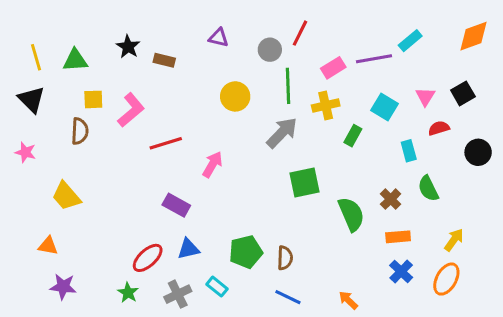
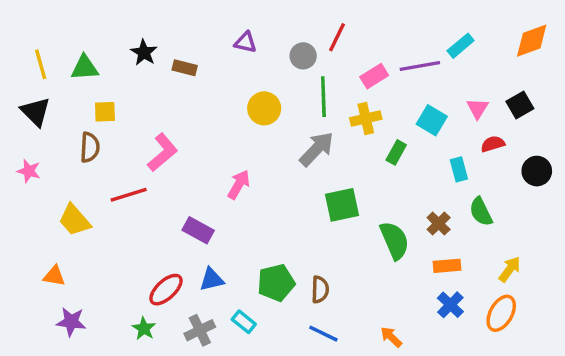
pink L-shape: (131, 110) -> (163, 152), moved
red line: (166, 143) -> (129, 195), moved

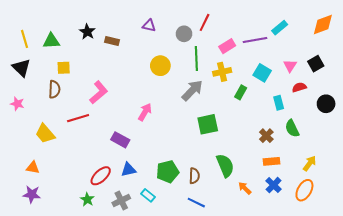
green semicircle: (395, 240) -> (225, 166), moved
purple star: (71, 322) -> (32, 194), moved
orange arrow: (391, 337) -> (245, 188), moved

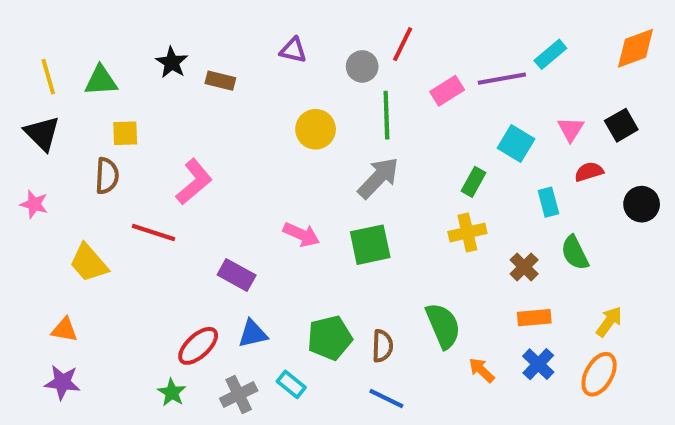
yellow cross: (222, 72) -> (467, 233), moved
pink arrow: (145, 112) -> (301, 235), moved, turned 84
red line: (78, 118) -> (154, 233), turned 35
green square: (208, 124) -> (370, 245), moved

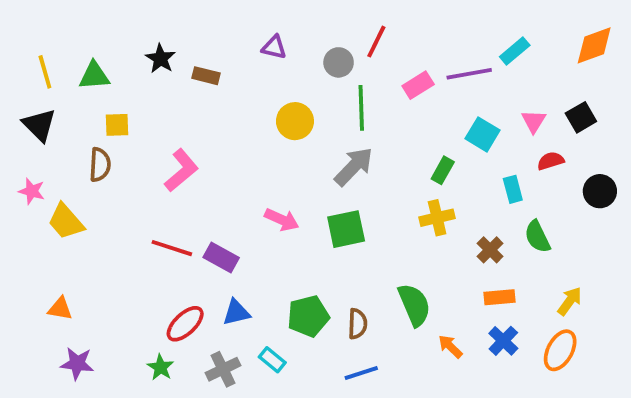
red line: (154, 233) -> (172, 248), moved
yellow trapezoid: (89, 263) -> (66, 221), moved
purple star: (62, 382) -> (77, 364), moved
blue line: (386, 399) -> (361, 373), turned -44

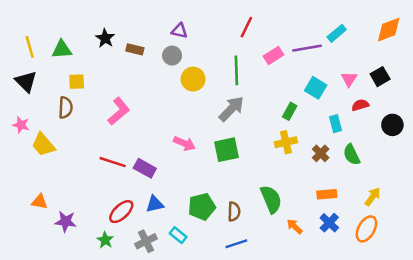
gray circle: (339, 62) -> (172, 56), moved
brown cross: (490, 250) -> (321, 153), moved
purple star: (77, 364) -> (66, 221), moved

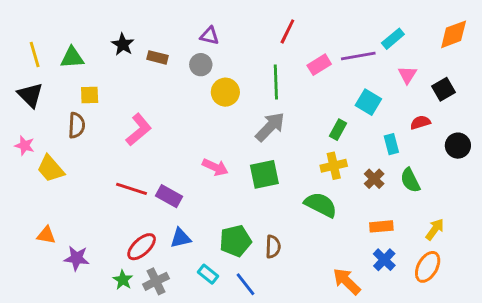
pink triangle: (349, 79) -> (407, 75), moved
green semicircle: (271, 199) -> (321, 205), moved, turned -40
orange arrow: (295, 226) -> (347, 281), moved, size x1.5
gray cross: (146, 241) -> (156, 281), moved
blue line: (236, 244) -> (246, 284), moved, turned 70

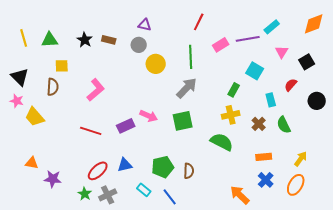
black star: (123, 44) -> (85, 40), moved
black triangle: (30, 95) -> (20, 77), moved
red semicircle: (420, 122) -> (291, 85), turned -32
purple rectangle: (169, 196) -> (126, 126), moved, turned -54

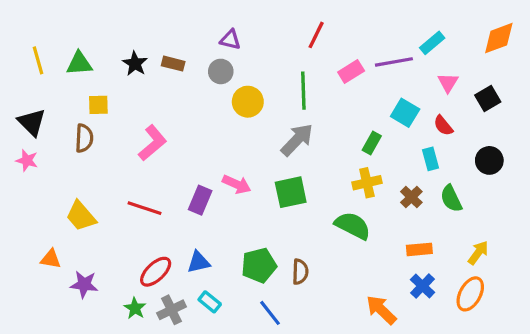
red semicircle: (291, 85) -> (443, 125), moved, turned -80
black circle: (317, 101) -> (489, 160), moved
yellow trapezoid: (35, 117) -> (81, 216), moved
purple rectangle: (126, 126) -> (200, 200), turned -42
cyan rectangle: (144, 190) -> (210, 302), moved

